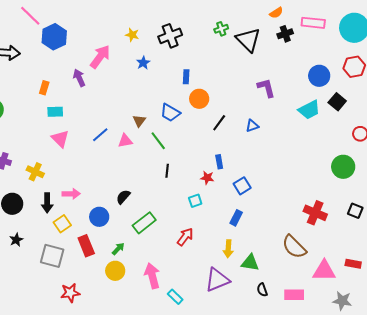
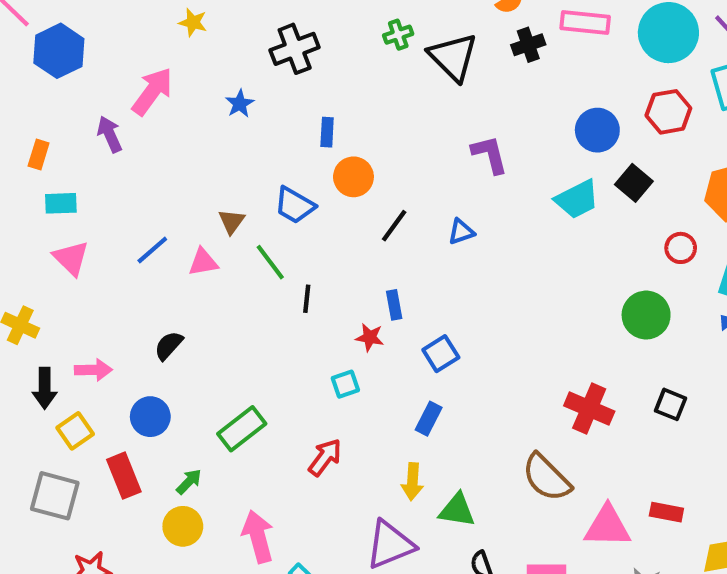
yellow star: (132, 35) -> (193, 22), moved
black line: (167, 171) -> (307, 299), moved
black semicircle: (123, 197) -> (169, 346), moved

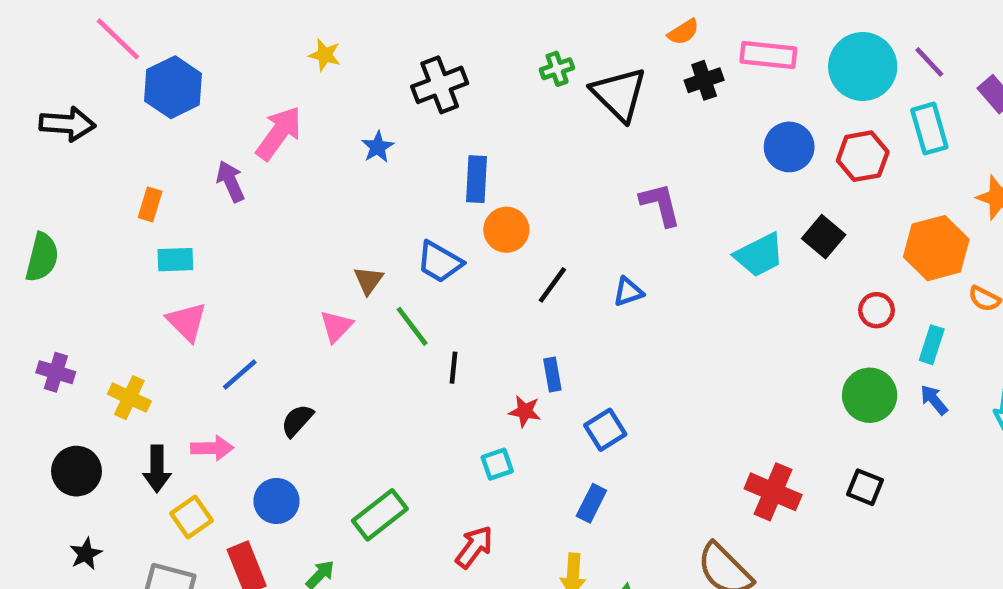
blue circle: (597, 130) -> (789, 147), moved
blue rectangle: (327, 132) -> (476, 179), size x1.4
blue line: (152, 250) -> (240, 375), moved
pink triangle: (203, 262) -> (336, 326), turned -36
green circle: (646, 315) -> (870, 395), moved

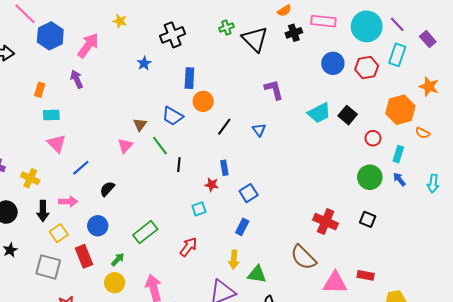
cyan rectangle: (929, 129) -> (397, 55), turned 35
pink arrow: (279, 133) -> (88, 45), moved
black square: (824, 237) -> (348, 115), moved
blue triangle: (628, 292) -> (259, 130), turned -48

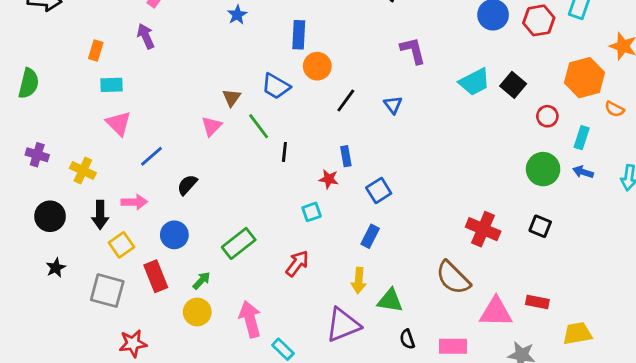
blue arrow: (399, 179) -> (583, 172), turned -32

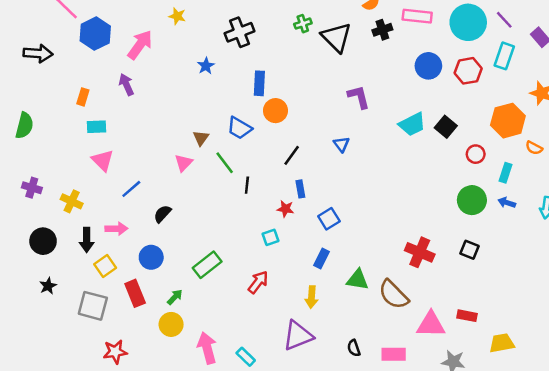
black line: (346, 100) -> (292, 155), moved
green triangle: (390, 301) -> (358, 280), moved
pink arrow: (250, 319) -> (207, 348), moved

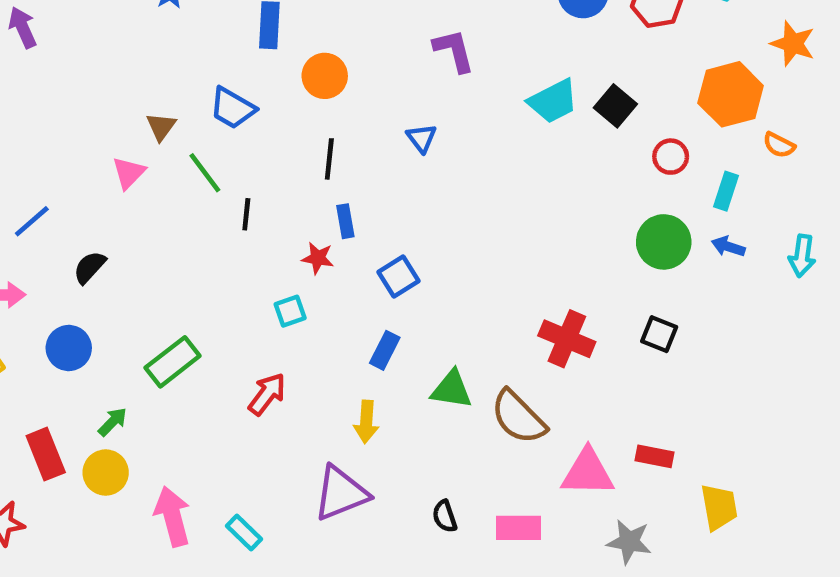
orange circle: (275, 111) -> (325, 76), moved
black line: (292, 155) -> (329, 159), turned -30
red rectangle: (135, 293) -> (46, 454), moved
yellow trapezoid: (502, 343) -> (719, 507), turned 90

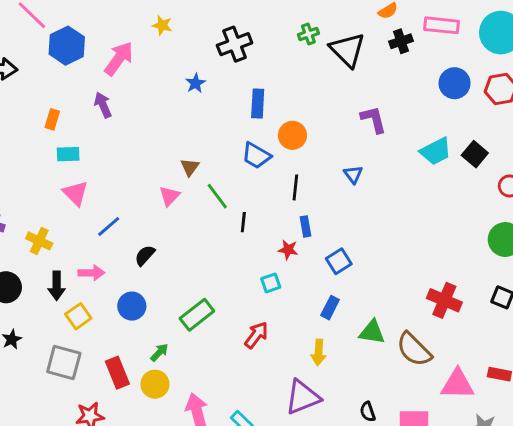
blue trapezoid: (232, 108) -> (256, 156), moved

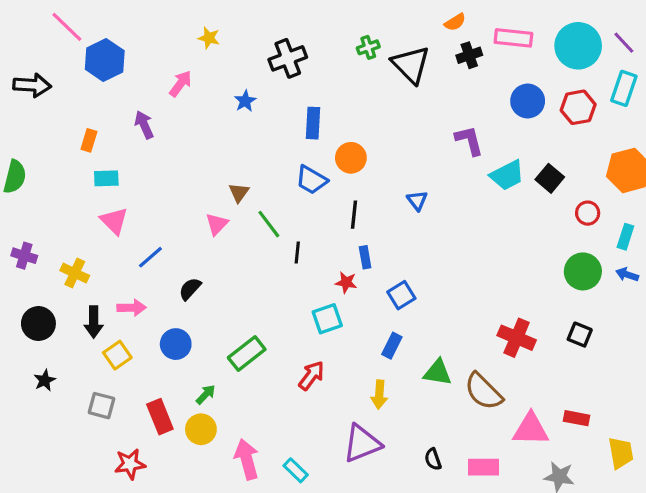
pink arrow: (119, 59) -> (180, 84), moved, size x0.7
purple L-shape: (373, 119) -> (469, 140), moved
cyan square: (271, 283) -> (327, 319), size x1.4
gray square: (64, 362) -> (102, 406), size x0.7

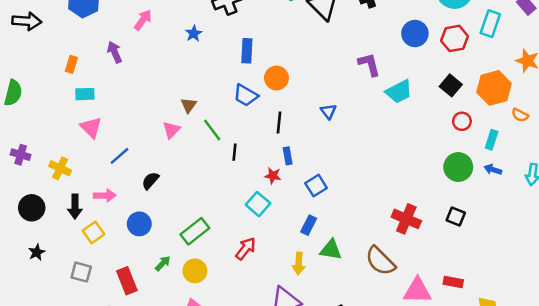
black square: (550, 178) -> (451, 85), moved
cyan square: (327, 319) -> (258, 204), turned -30
green triangle: (438, 372) -> (331, 250), moved
yellow circle: (201, 429) -> (195, 271), moved

